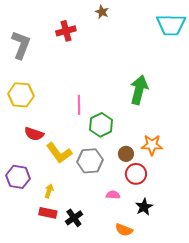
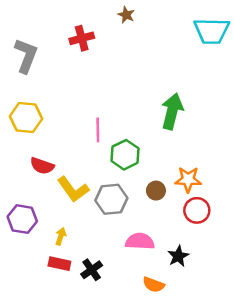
red circle: (136, 174) -> (197, 210), moved
pink semicircle: (113, 195) -> (140, 241), size x1.6

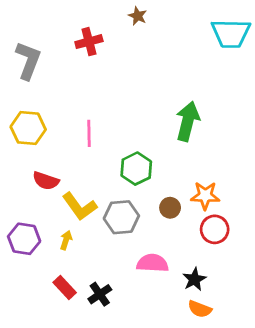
pink line: (98, 130) -> (89, 133), moved
yellow arrow: (61, 236) -> (66, 240), moved
red rectangle: (59, 264) -> (65, 287), turned 35
orange semicircle: (153, 285) -> (200, 309), moved

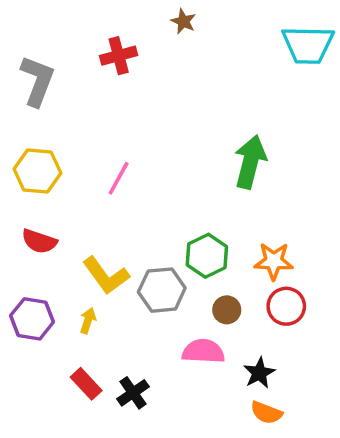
pink line: (89, 133) -> (119, 178), turned 30
green hexagon: (136, 169) -> (207, 256), moved
red semicircle: (46, 181) -> (39, 241), moved
brown circle: (170, 208) -> (227, 310), moved

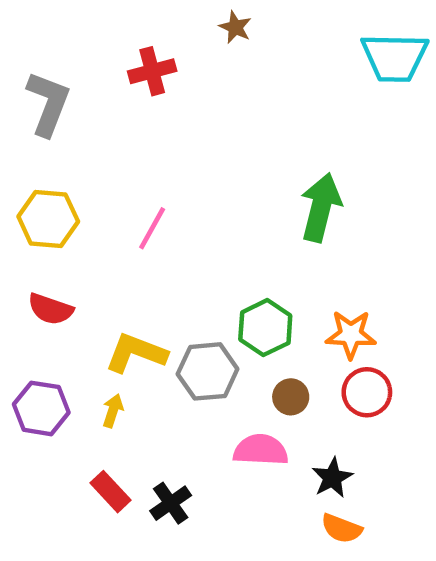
yellow L-shape: (106, 276) -> (136, 353), turned 147

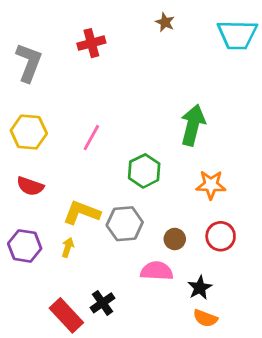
brown star: (235, 27) -> (165, 22), moved
green hexagon: (265, 328) -> (144, 171), moved
orange star: (351, 335) -> (211, 185), moved
red rectangle: (111, 492) -> (66, 315), moved, size x1.4

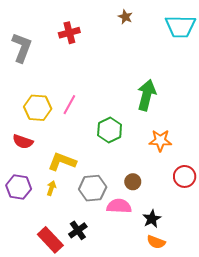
yellow hexagon: (29, 132) -> (38, 108), moved
gray hexagon: (125, 224) -> (93, 188), moved
red circle: (221, 236) -> (185, 176), moved

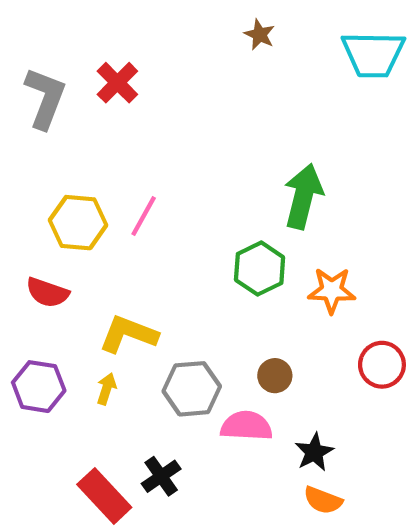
red cross: (69, 33) -> (117, 83), moved, turned -30
green hexagon: (110, 130) -> (260, 269), moved

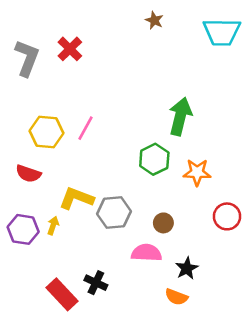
yellow arrow: (106, 389) -> (53, 226), moved
gray hexagon: (192, 389) -> (114, 213), moved
black cross: (161, 476) -> (96, 283), turned -30
orange semicircle: (323, 500) -> (176, 297), moved

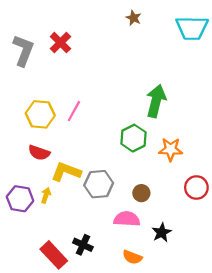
red semicircle: (28, 174) -> (39, 153), moved
orange semicircle: (176, 297) -> (132, 257), moved

